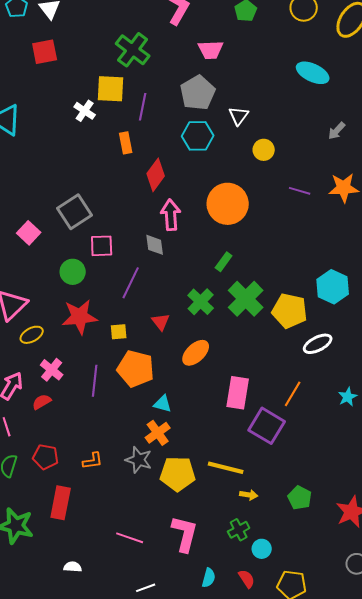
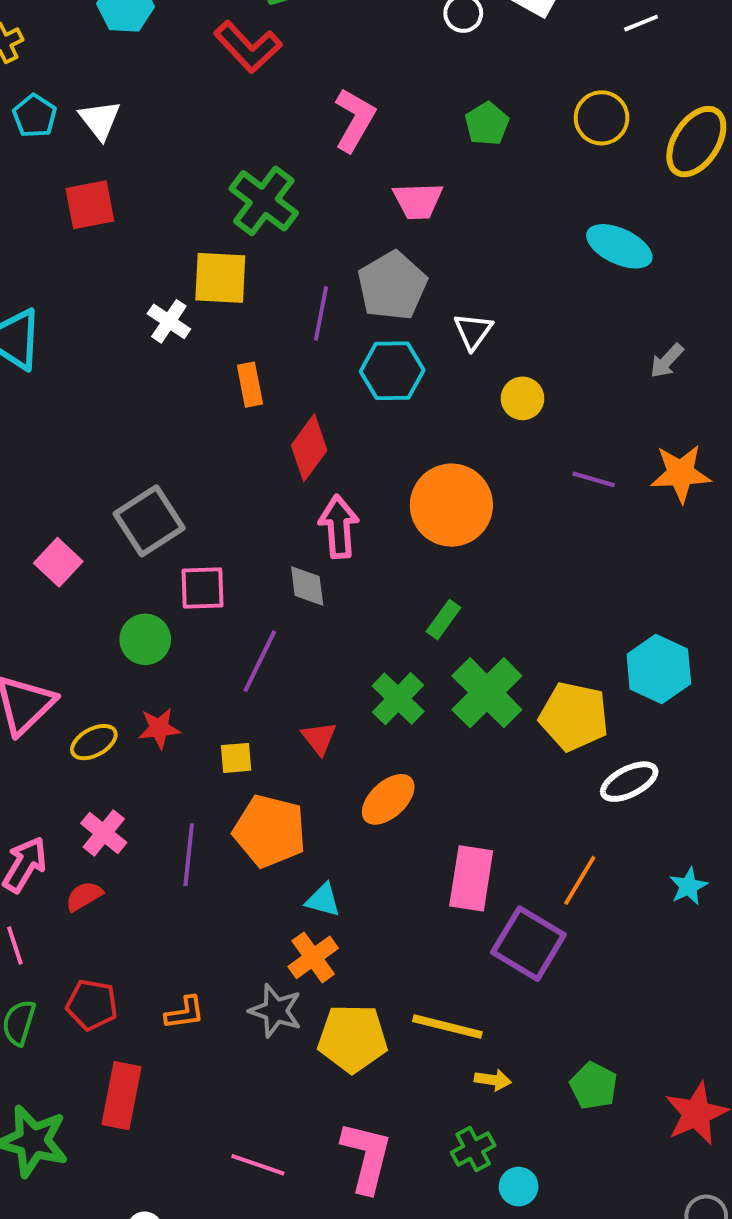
purple line: (143, 107) -> (321, 313), moved
red star: (80, 317) -> (159, 728), size x0.6
yellow ellipse: (32, 335) -> (94, 742), moved

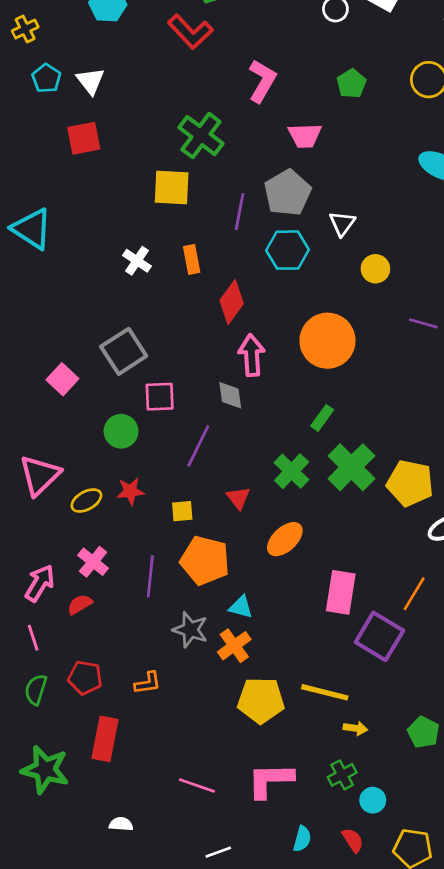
white cross: (169, 321) -> (137, 261), moved
gray star: (276, 1011) -> (190, 630), moved
pink L-shape: (366, 1157) -> (270, 780), turned -105

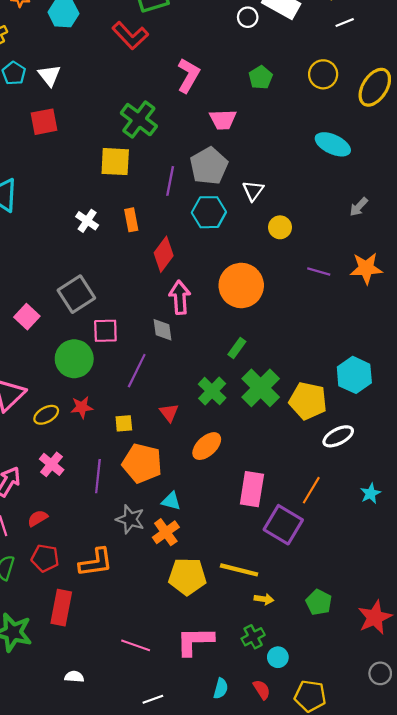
green circle: (121, 431) -> (74, 359), size x1.4
red semicircle: (80, 604) -> (38, 518), moved
orange L-shape: (148, 683) -> (96, 562), size x1.6

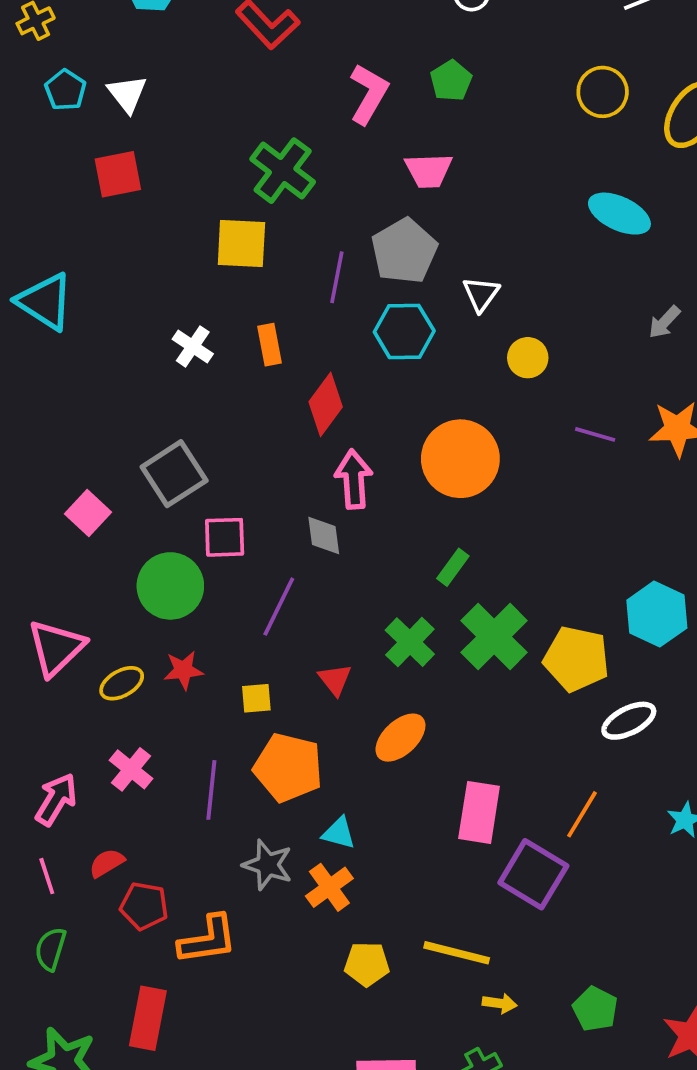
green pentagon: (261, 78) -> (451, 81), moved
red pentagon: (45, 558) -> (144, 906), moved
yellow pentagon: (187, 576) -> (367, 964), size x0.7

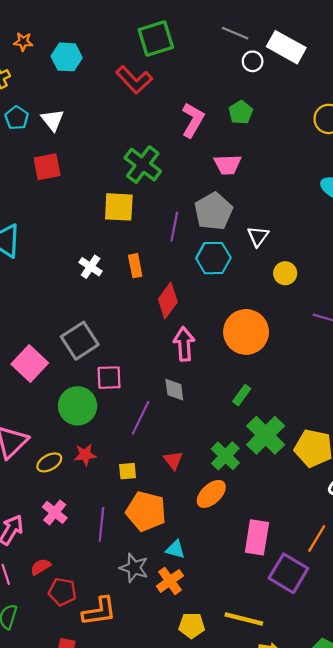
pink square: (88, 513) -> (30, 363), size x1.4
gray diamond: (324, 535) -> (174, 390), moved
green cross: (410, 642) -> (225, 456), moved

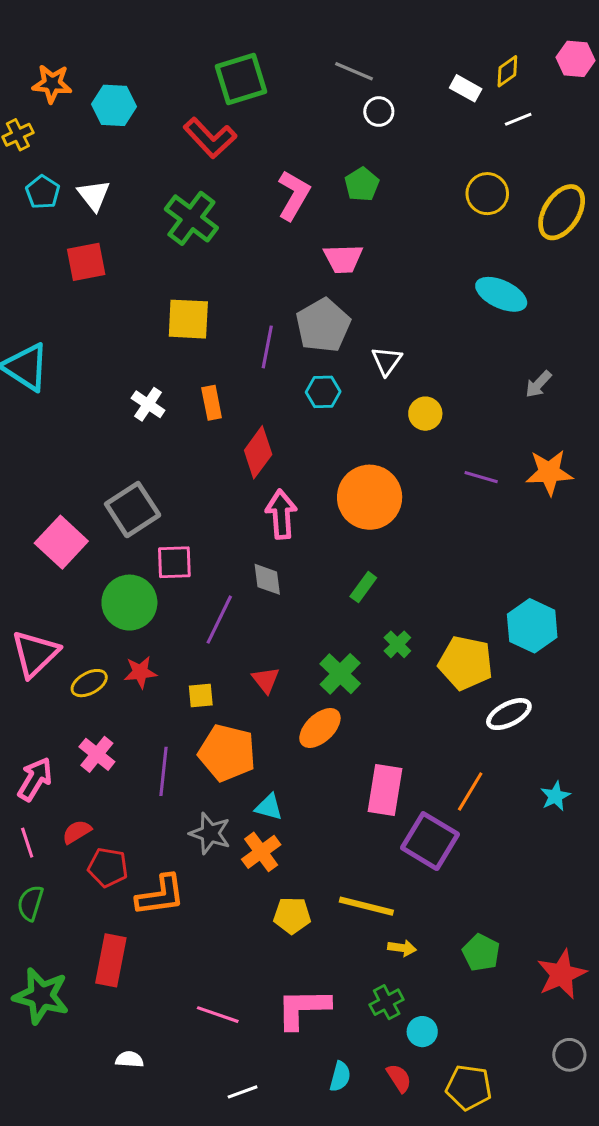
orange star: (23, 42) -> (52, 84), size x1.4
white rectangle: (286, 47) -> (466, 88), moved, size x0.6
green cross: (143, 165) -> (191, 218), moved
cyan hexagon: (213, 258) -> (323, 392), size x0.7
green cross: (266, 435) -> (397, 644), size x0.5

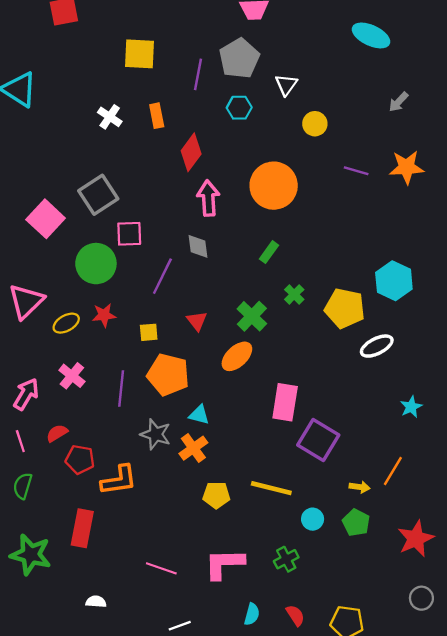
orange line: (470, 791) -> (393, 471), moved
yellow arrow: (402, 948) -> (360, 487), moved
cyan circle: (422, 1032) -> (313, 519), moved

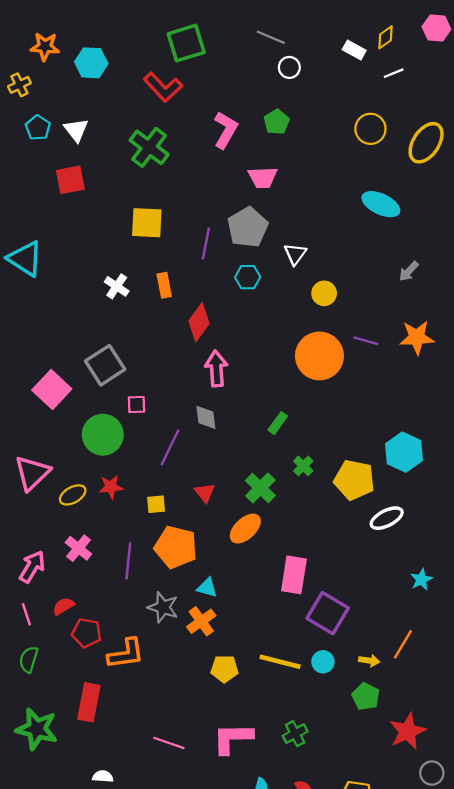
orange circle: (274, 186) -> (319, 356), moved
pink square: (129, 234) -> (136, 405), size x0.7
cyan circle: (313, 519) -> (323, 662), moved
red star: (416, 539) -> (408, 731), moved

